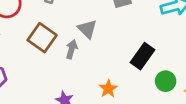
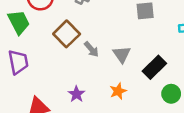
gray triangle: (87, 29) -> (122, 54), moved
gray arrow: (72, 49) -> (91, 49), turned 112

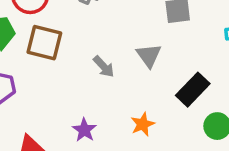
brown square: (67, 34) -> (44, 43), moved, turned -30
gray triangle: (122, 54) -> (149, 55), moved

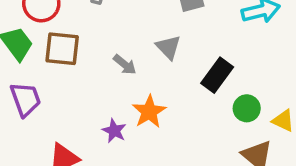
orange star: (143, 124) -> (149, 112), moved, size x1.4

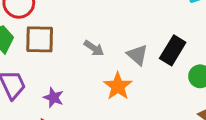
gray triangle: (168, 47) -> (137, 55), moved
purple star: (114, 131) -> (53, 98), moved

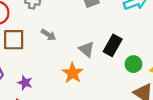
gray arrow: (94, 48) -> (48, 35), moved

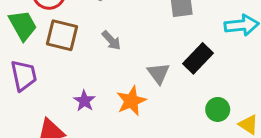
black rectangle: (113, 45) -> (198, 58), moved
purple star: (25, 83) -> (84, 101), moved

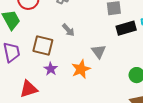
brown square: (62, 35) -> (43, 46), moved
black rectangle: (198, 58) -> (126, 28), moved, turned 30

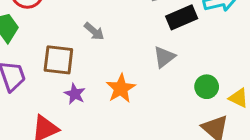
gray triangle: (99, 51) -> (164, 57), moved, turned 35

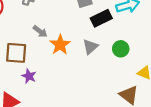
green circle: (207, 87) -> (121, 49), moved
orange star: (121, 88) -> (60, 45), moved

